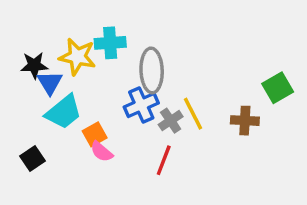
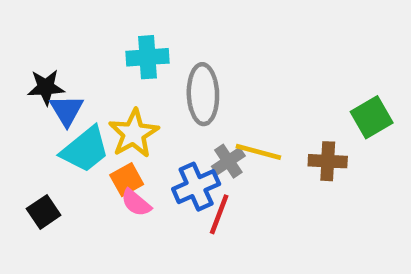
yellow star: (77, 57) -> (134, 133), moved, turned 30
blue cross: (141, 105) -> (196, 187), moved
yellow line: (193, 114) -> (258, 152), turned -48

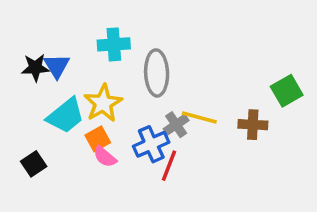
blue triangle: (67, 110) -> (57, 66), moved

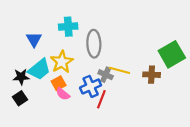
black star: (35, 68) -> (21, 77), moved
green square: (287, 91) -> (172, 54), size x1.4
gray cross: (176, 125) -> (106, 75), turned -32

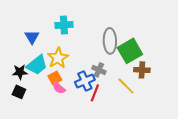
gray ellipse: (94, 44) -> (110, 41), moved
green square: (172, 54) -> (130, 51), moved
yellow line: (119, 70) -> (126, 86), moved, turned 30
black square: (20, 98) -> (19, 92), turned -32

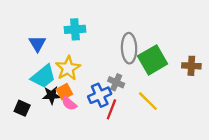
brown cross: (142, 70) -> (191, 66), moved
black star: (20, 72) -> (51, 95), moved

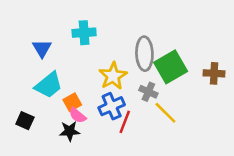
yellow star: (68, 68) -> (113, 76), moved
gray cross: (116, 82) -> (148, 92), moved
black star: (51, 95) -> (70, 131), moved

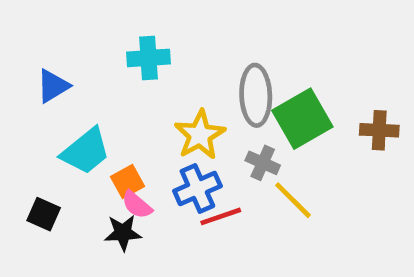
blue triangle: (42, 48) -> (53, 86), moved, turned 30
red line: (125, 122) -> (221, 216), turned 50

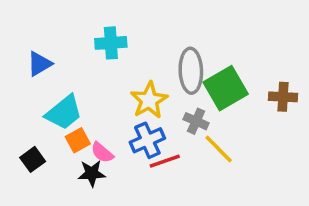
orange square: (128, 181) -> (78, 140), moved
black square: (44, 214) -> (33, 159), turned 30

